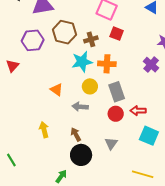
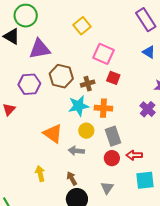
orange triangle: (57, 90) -> (53, 134), size x1.5
cyan square: (149, 136) -> (145, 180), turned -30

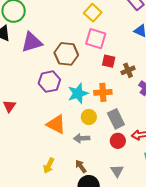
yellow square: (82, 26) -> (93, 13), moved
brown hexagon: (61, 76) -> (66, 54), moved
purple hexagon: (29, 84) -> (49, 82), moved
brown cross: (88, 84) -> (128, 70), moved
yellow arrow: (40, 174) -> (49, 166), turned -133

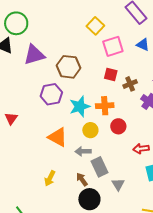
pink square: (96, 39) -> (113, 46), moved, turned -35
gray rectangle: (116, 119) -> (100, 167), moved
red circle: (118, 141) -> (118, 126), moved

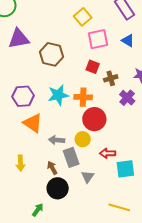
purple hexagon: (51, 94) -> (23, 96), moved
red circle: (118, 126) -> (94, 119), size x1.5
yellow circle: (90, 130) -> (83, 139), moved
red arrow: (141, 149) -> (108, 153), moved
yellow arrow: (50, 178) -> (20, 163), turned -35

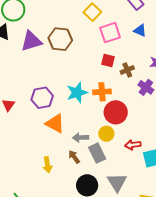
brown hexagon: (52, 54) -> (60, 39), moved
brown arrow: (52, 168) -> (74, 157), moved
gray triangle: (88, 177) -> (117, 182), moved, size x1.5

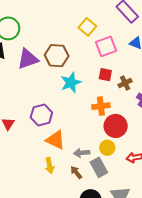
cyan star: (77, 93) -> (71, 82), moved
yellow arrow: (47, 165) -> (50, 165), moved

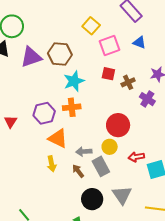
orange cross: (101, 106) -> (72, 107), moved

